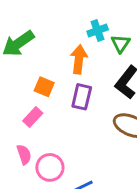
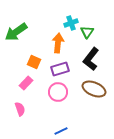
purple rectangle: (82, 97) -> (60, 69), turned 60
pink circle: (50, 167) -> (58, 92), moved

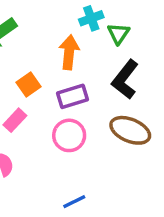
orange square: (34, 62) -> (28, 85), turned 32

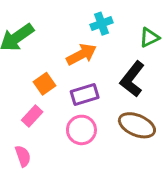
green triangle: (118, 34) -> (149, 37), moved, turned 30
orange arrow: (69, 52) -> (81, 54), turned 56

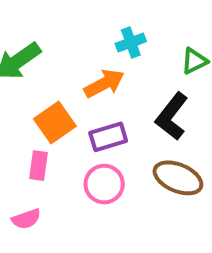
orange square: (44, 84) -> (55, 122), size x1.4
pink rectangle: (32, 116) -> (38, 166), turned -35
pink semicircle: (23, 156) -> (26, 219), turned 90

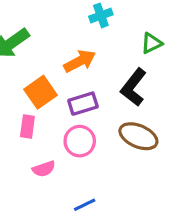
cyan cross: (131, 42) -> (101, 15), moved
pink semicircle: (26, 219) -> (44, 169), moved

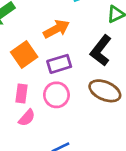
pink rectangle: (27, 126) -> (21, 94), moved
pink semicircle: (44, 169) -> (27, 118), turned -30

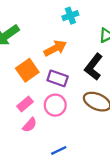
purple rectangle: (59, 64) -> (58, 78), turned 36
pink rectangle: (21, 94) -> (25, 104), turned 42

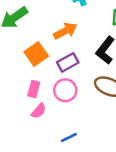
purple rectangle: (58, 78) -> (68, 62), turned -48
pink rectangle: (25, 104) -> (34, 89), turned -35

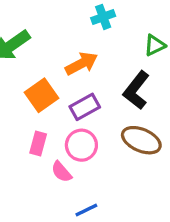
pink semicircle: (39, 111) -> (61, 172), moved, turned 98

